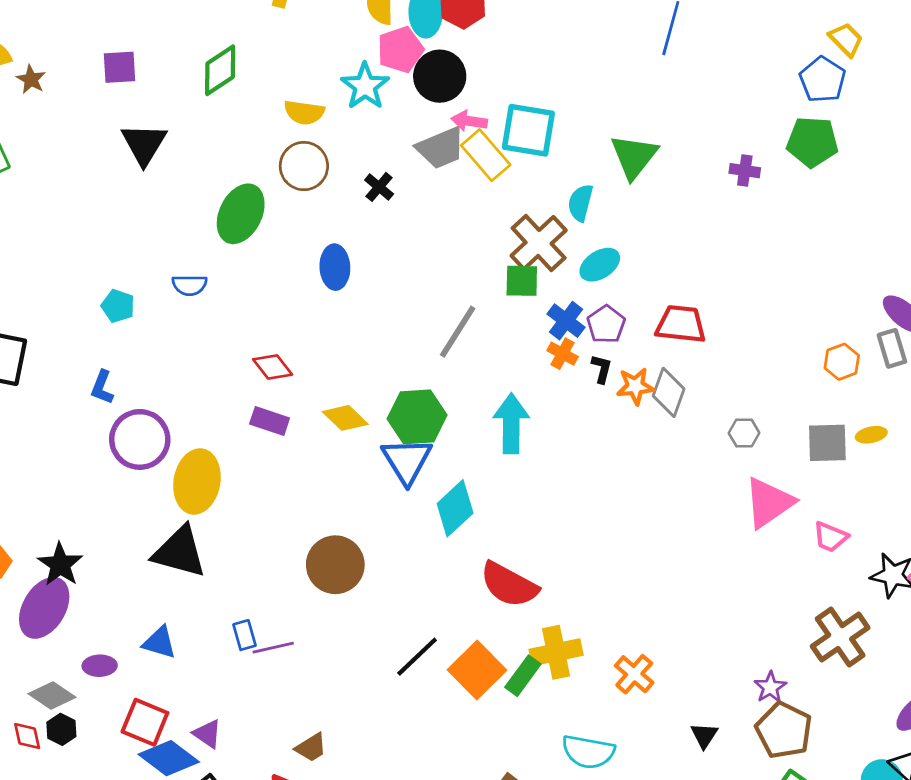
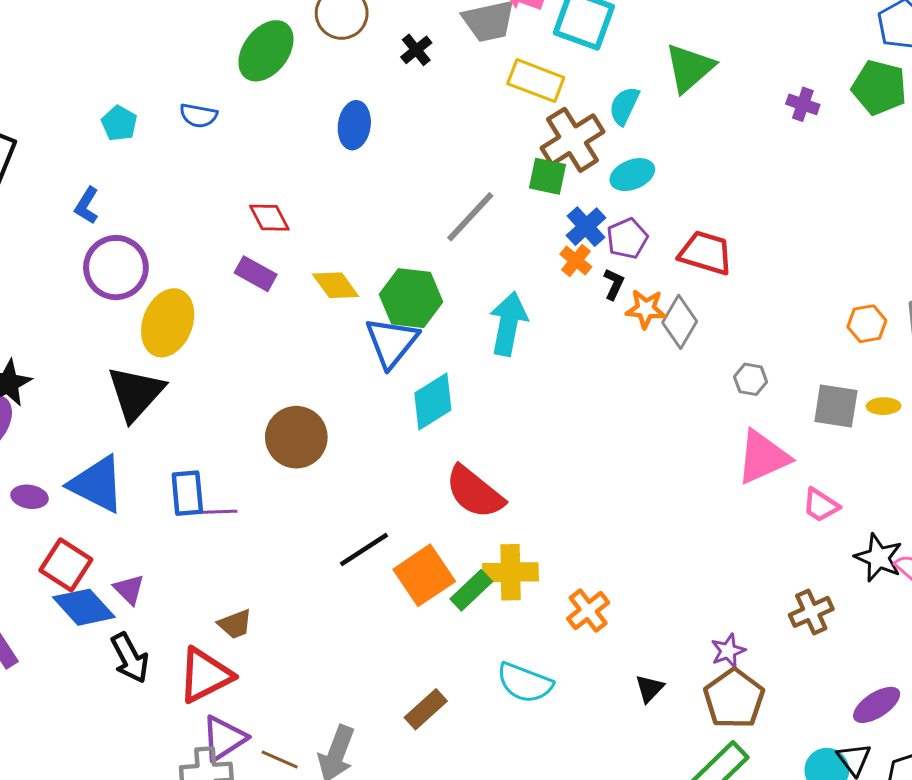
yellow rectangle: (486, 155) -> (536, 81), moved, turned -39
black triangle: (180, 552) -> (136, 393), turned 46
blue rectangle: (244, 635) -> (187, 493), size x1.4
brown cross: (840, 637) -> (811, 612), size x0.7
blue triangle: (160, 642) -> (97, 484), size x1.6

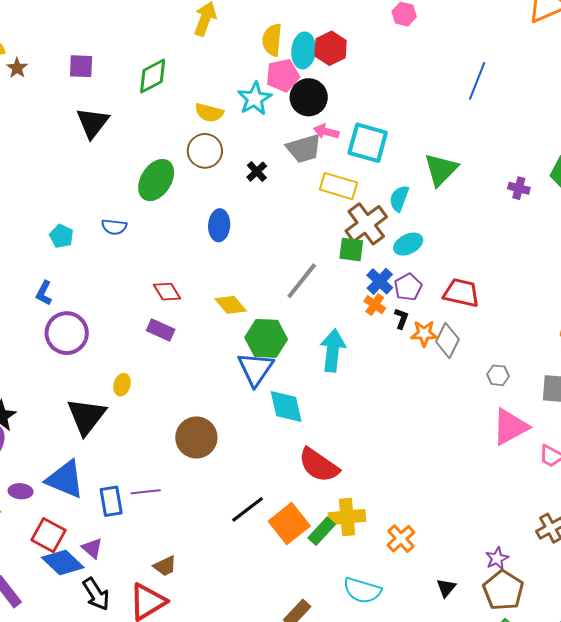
yellow diamond: (336, 285) -> (231, 305), moved
yellow ellipse: (168, 323) -> (122, 385), moved, size x0.5
cyan diamond: (433, 402) -> (286, 407), turned -66
blue rectangle: (187, 493) -> (111, 501), moved

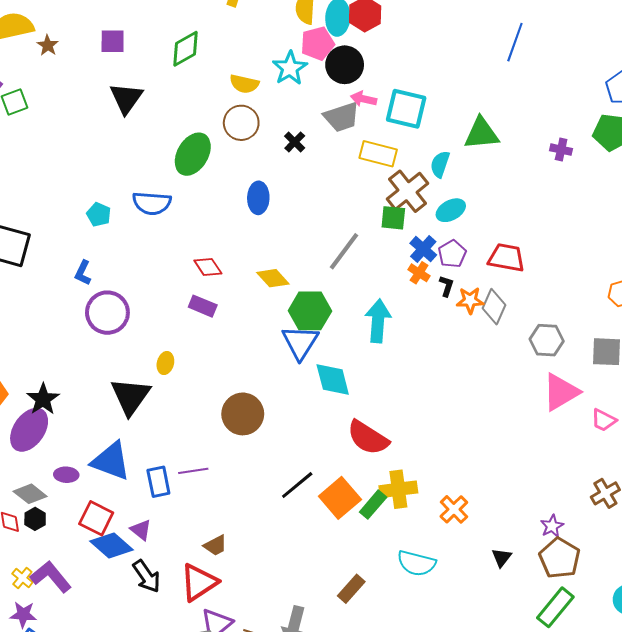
green triangle: (441, 170) -> (481, 133), turned 42
blue semicircle: (114, 227) -> (152, 203), size x1.5
gray hexagon: (498, 375) -> (547, 340), size x1.5

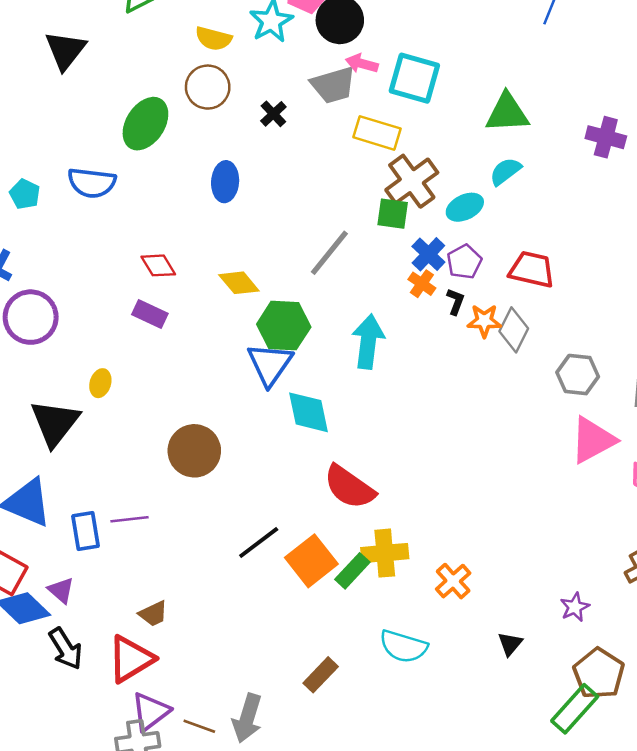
purple cross: (561, 150) -> (606, 137), size x1.4
cyan semicircle: (440, 164) -> (505, 171), moved, turned 32
brown pentagon: (560, 558) -> (599, 674), moved

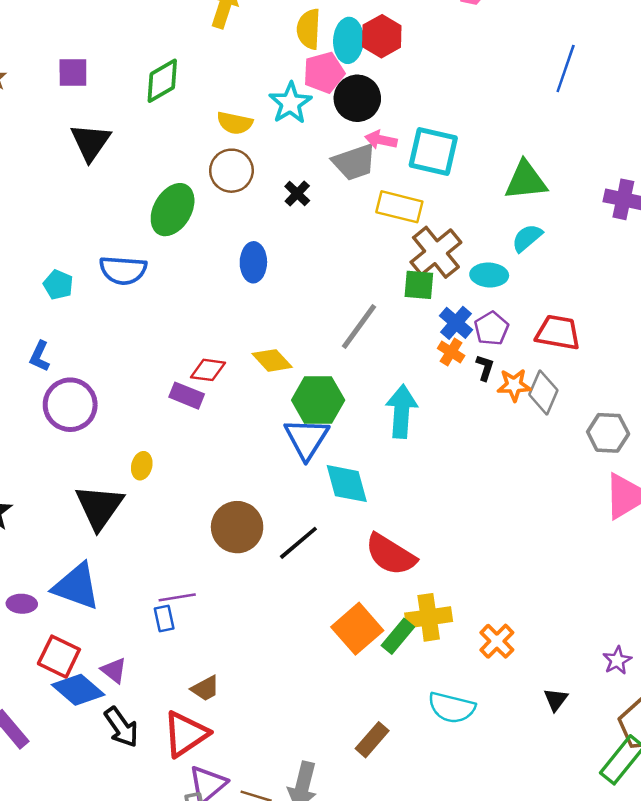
cyan ellipse: (465, 207) -> (489, 275), turned 32
red diamond: (158, 265) -> (208, 370), moved, turned -48
blue rectangle: (85, 531) -> (164, 618), moved, size x0.7
black line: (259, 542) -> (298, 543), moved

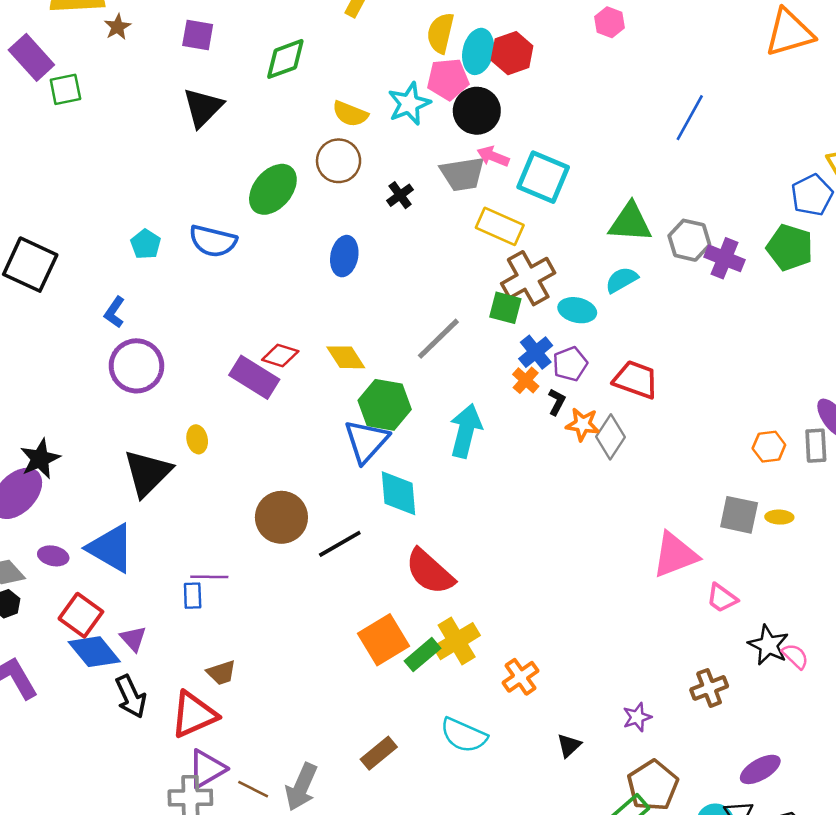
purple rectangle: (187, 396) -> (254, 377), size x1.4
gray hexagon: (608, 433) -> (689, 240), moved
yellow ellipse: (142, 466) -> (197, 439), turned -35
yellow cross: (429, 617) -> (457, 641), turned -33

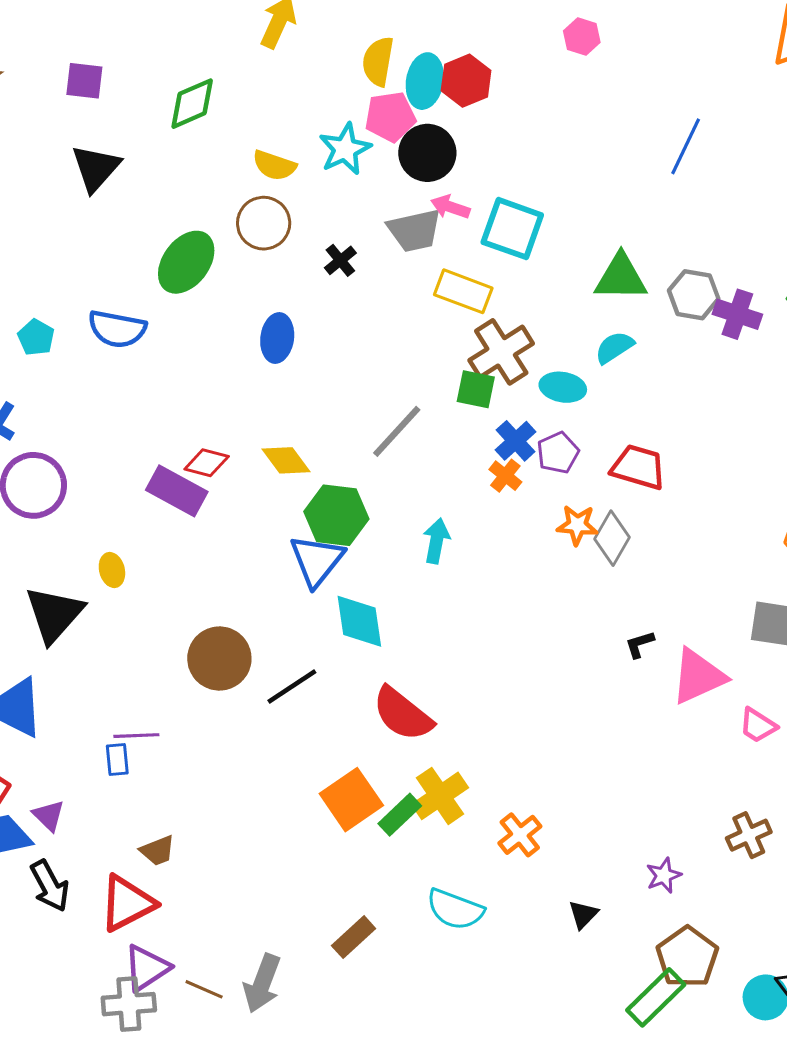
black L-shape: (557, 402) -> (640, 644), moved, turned -132
cyan arrow: (466, 431) -> (436, 541), size x0.7

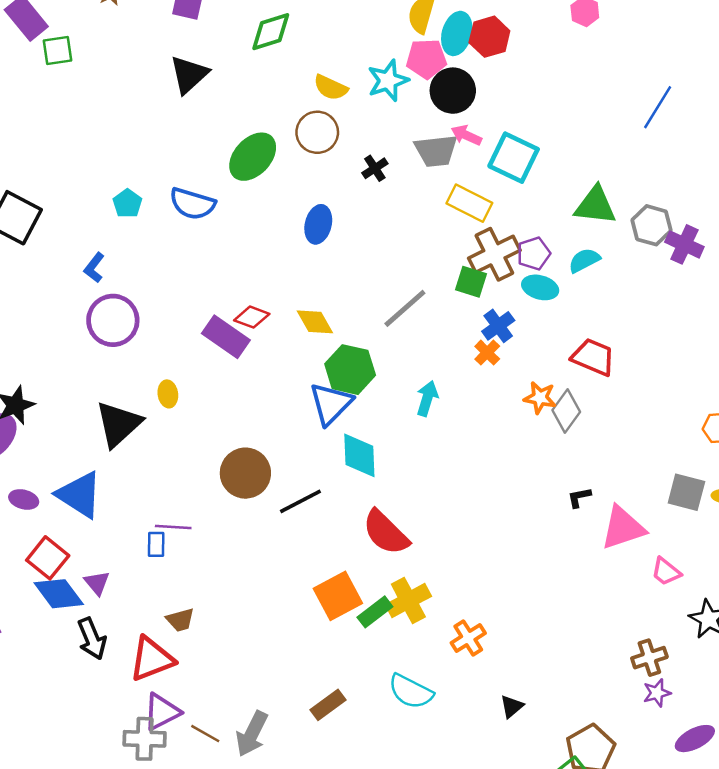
purple pentagon: (558, 453) -> (534, 253), moved
purple star: (664, 875) -> (657, 693), moved

